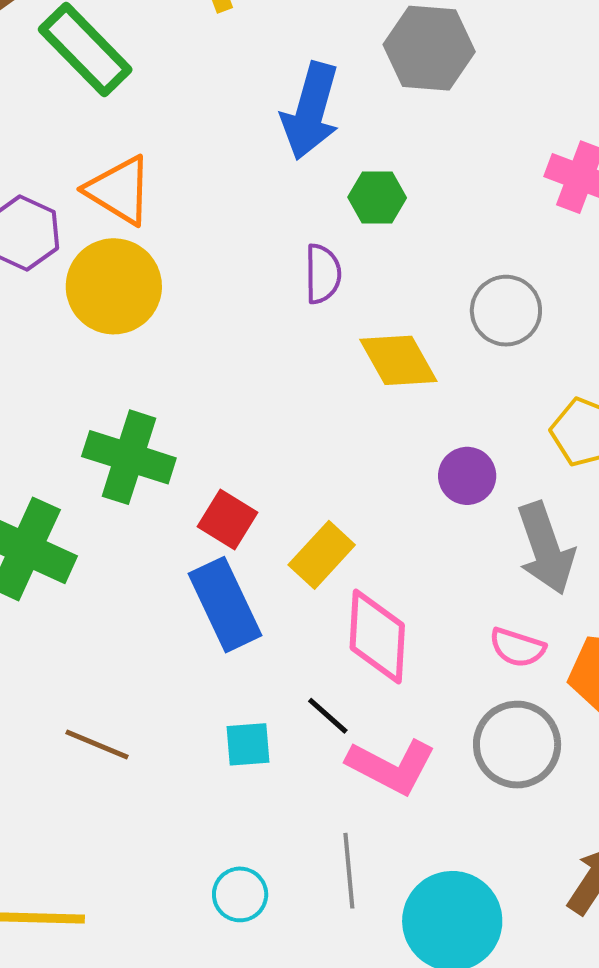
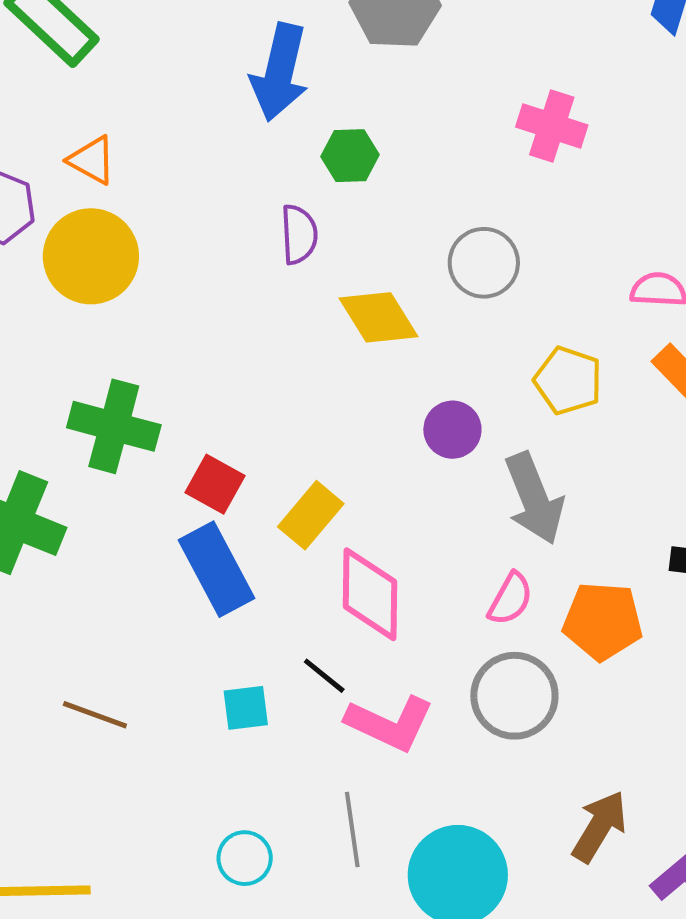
orange triangle: (119, 190) -> (92, 160), size x0.7
pink semicircle: (517, 648) -> (510, 599), turned -76

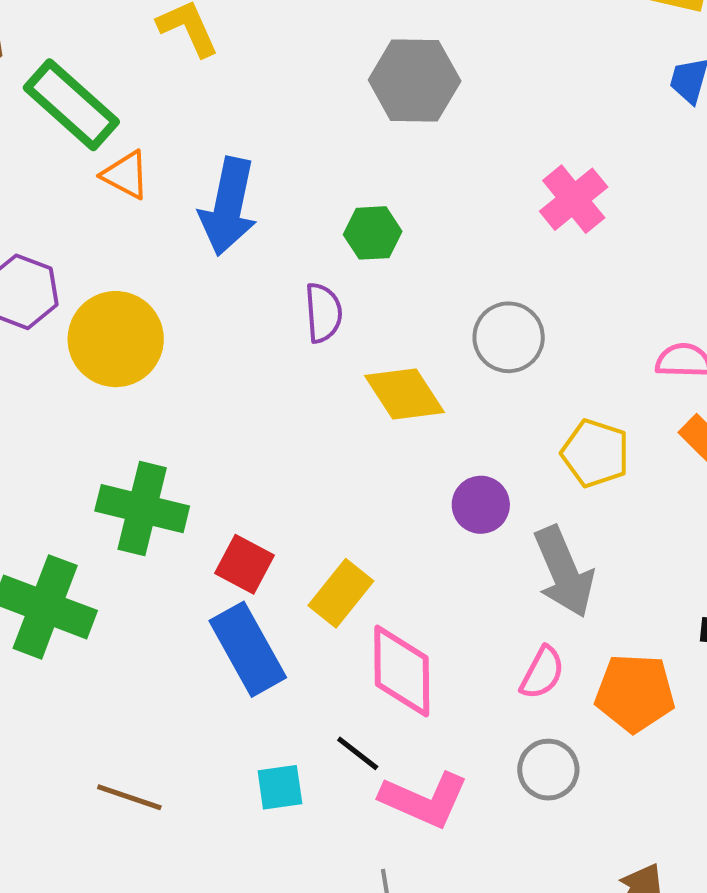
blue arrow: (280, 72) -> (228, 206), moved
pink cross: (552, 126) -> (574, 199), turned 34
orange triangle: (92, 160) -> (126, 175), moved
gray circle: (514, 696) -> (548, 770), size x0.7

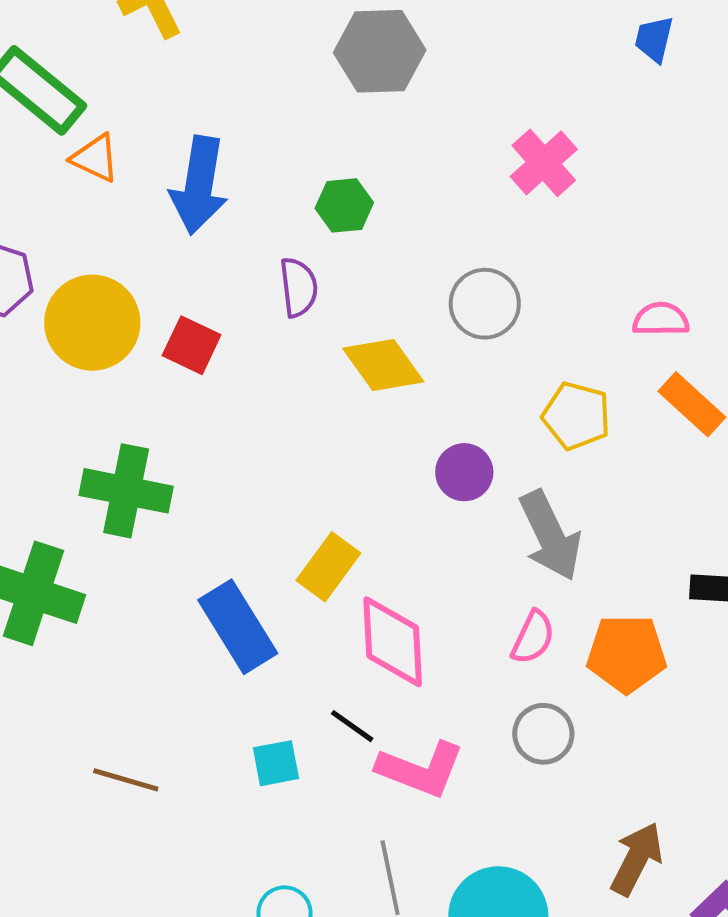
red square: (245, 564) -> (192, 345), moved

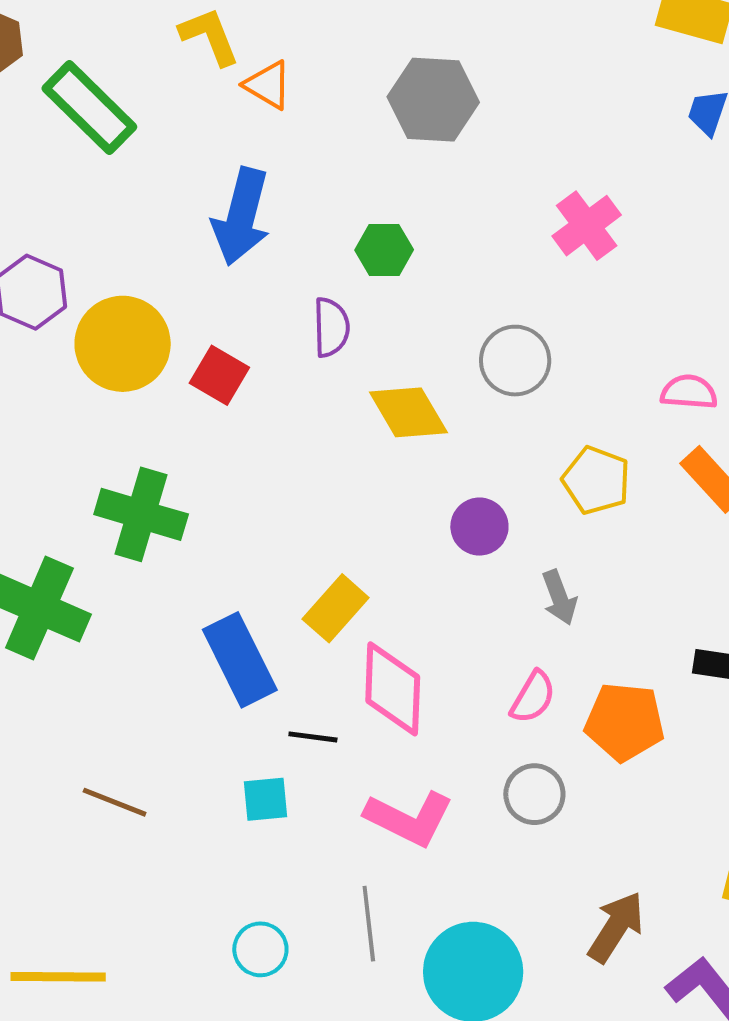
orange triangle: (95, 158) -> (268, 85), moved
gray arrow: (550, 536) -> (559, 597), size x0.6
black line: (352, 726) -> (313, 737), moved, turned -33

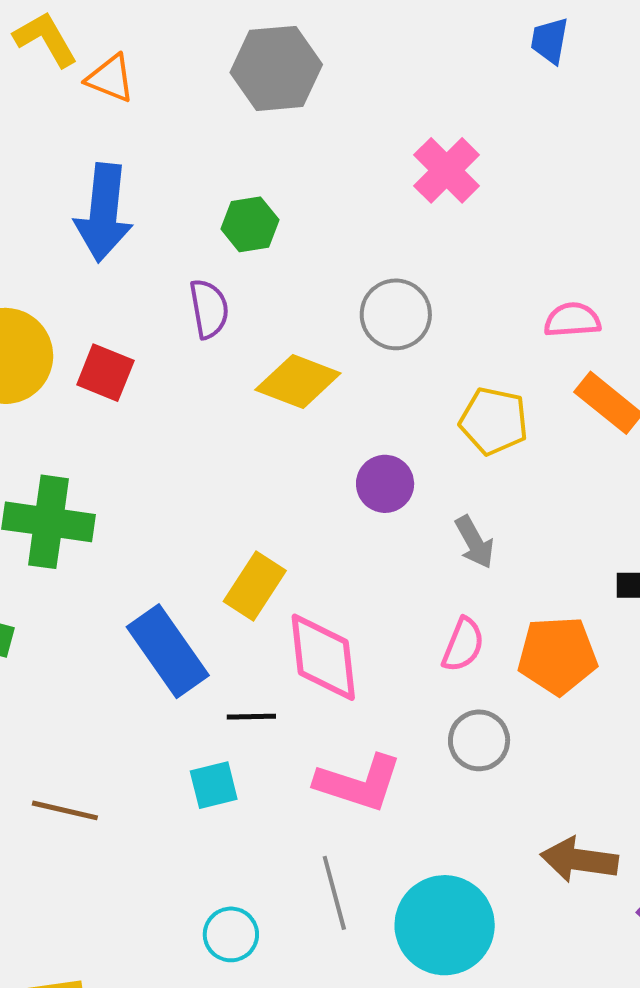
yellow diamond: (408, 412) -> (298, 381), turned -30
brown arrow: (616, 927) -> (579, 860), turned -106

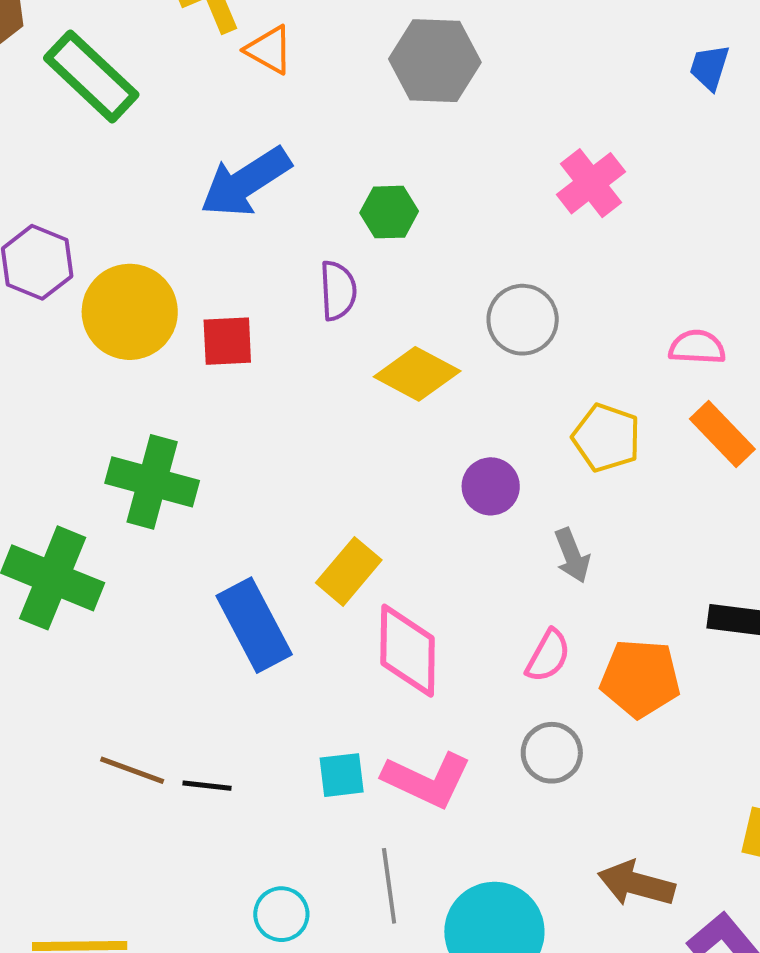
blue arrow: (104, 213) -> (246, 182), turned 44
red square: (105, 373) -> (227, 341), turned -32
black line: (251, 717) -> (207, 786), moved
cyan square: (214, 785) -> (342, 775), moved

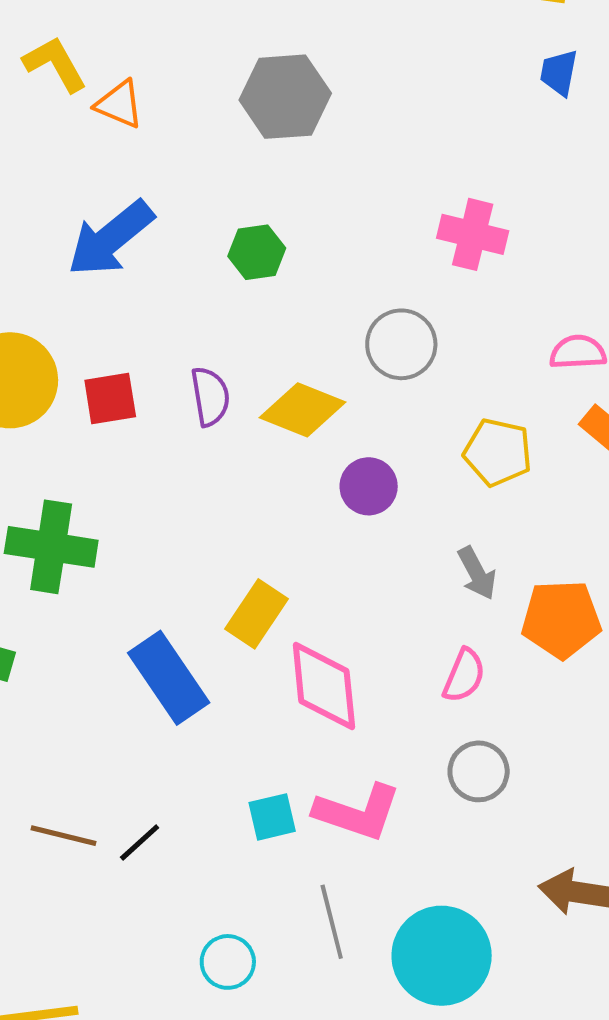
pink cross: (591, 183) -> (473, 234), moved, turned -32
purple semicircle: (338, 291) -> (210, 397), moved
purple circle: (491, 486) -> (369, 486), moved
orange pentagon: (640, 678) -> (561, 619), moved
black line: (207, 786) -> (140, 843), turned -42

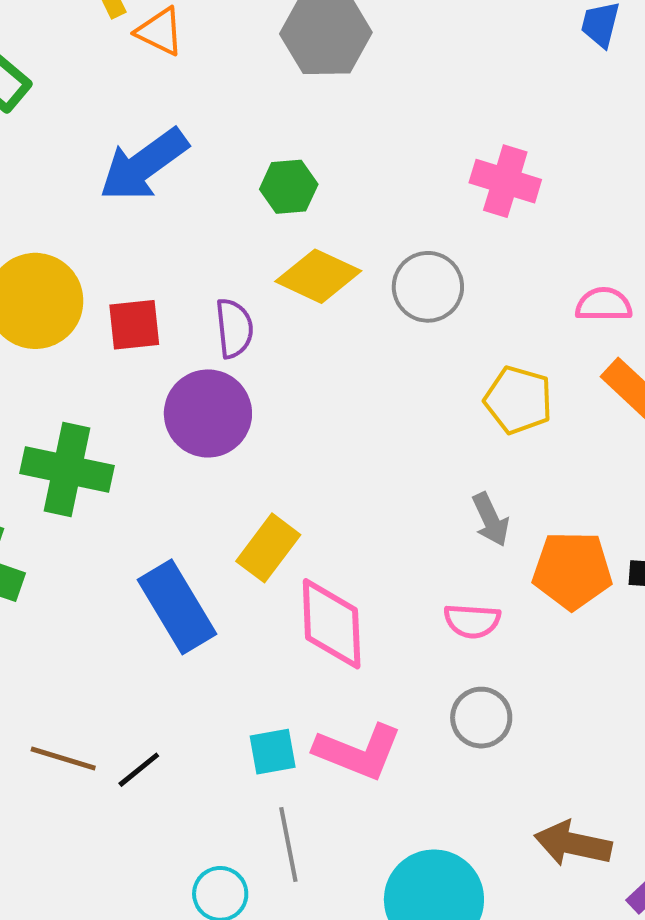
yellow diamond: (303, 410) -> (318, 276), moved
purple circle: (369, 486) -> (208, 413), moved, size x1.5
pink semicircle: (464, 676) -> (472, 621), turned 68
gray line: (332, 922) -> (288, 844), moved

